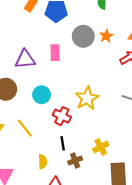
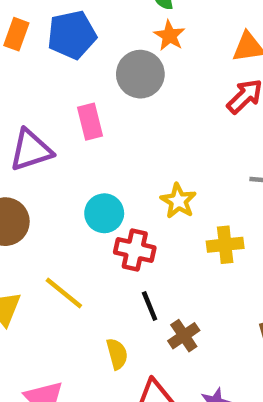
orange star: (106, 36) -> (169, 36), moved
cyan circle: (42, 95) -> (104, 213), moved
yellow star: (87, 98) -> (178, 201), size x0.7
yellow cross: (101, 147) -> (225, 245), moved, turned 35

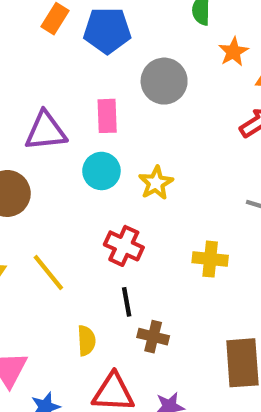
orange star: (169, 36) -> (233, 52), moved
yellow star: (178, 201) -> (156, 183), moved
cyan circle: (104, 213) -> (101, 171), moved
brown cross: (184, 336) -> (153, 337), turned 36

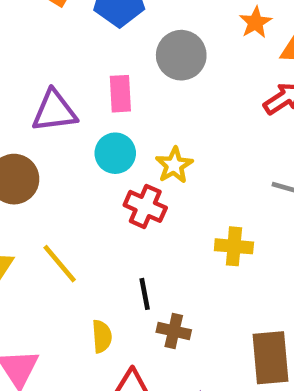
red cross: (124, 246) -> (145, 206), moved

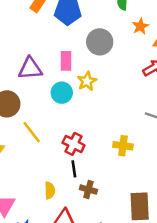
yellow star: (174, 165) -> (87, 81), moved
red cross: (145, 206) -> (73, 144), moved
yellow line: (60, 264) -> (32, 132), moved

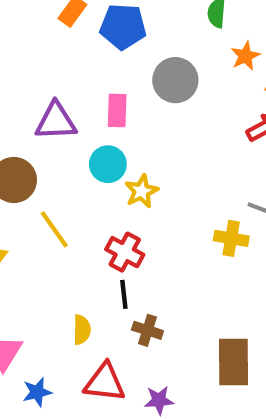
yellow star: (87, 81) -> (142, 191), moved
yellow cross: (123, 146) -> (231, 238), moved

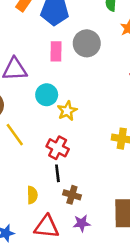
pink rectangle: (117, 111) -> (56, 51), moved
purple star: (159, 400) -> (82, 223), moved

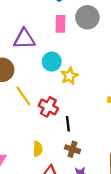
red cross: (58, 148) -> (48, 107), moved
black line: (57, 173) -> (68, 124), moved

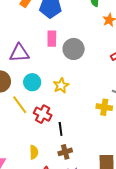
gray circle: (87, 17) -> (74, 49), moved
cyan circle: (52, 62) -> (32, 82), moved
brown cross: (72, 149) -> (65, 152), turned -32

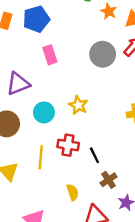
gray circle: (74, 49) -> (103, 54), moved
yellow line: (20, 105) -> (41, 157), moved, turned 60

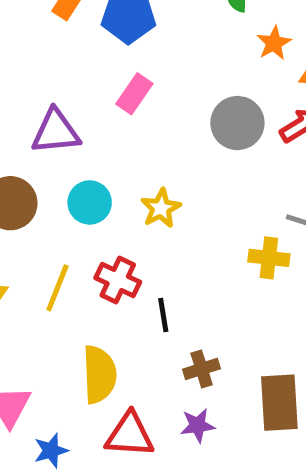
pink rectangle: (50, 55) -> (134, 94), turned 36
brown cross: (109, 180) -> (202, 369), moved
yellow semicircle: (73, 192) -> (99, 374), size x1.6

